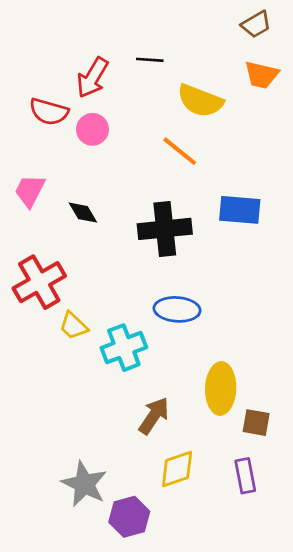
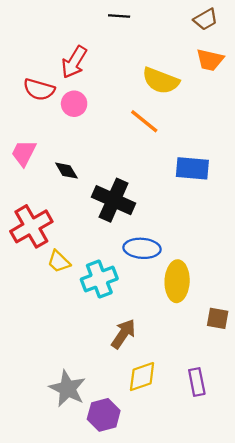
black line: (150, 60) -> (119, 16), moved
black cross: (165, 229) -> (114, 200), moved, turned 30
yellow ellipse: (221, 388) -> (177, 281), moved
brown square: (256, 423) -> (218, 318), moved

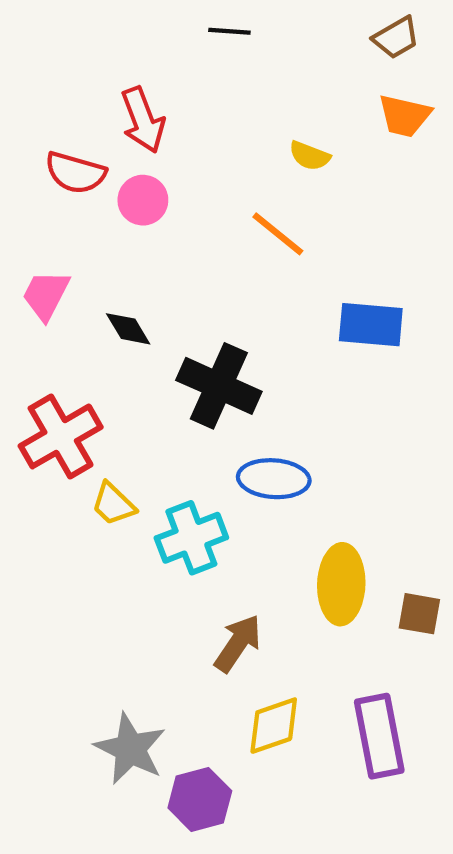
red arrow: (74, 62) -> (143, 120), turned -52
yellow semicircle: (161, 81) -> (310, 156), size x0.6
yellow ellipse: (177, 281) -> (341, 584), moved
purple rectangle: (197, 382) -> (379, 736), size x1.5

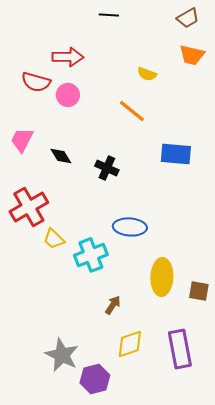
red arrow: (143, 120) -> (68, 57), turned -68
black cross: (219, 386) -> (107, 168), moved, size x0.6
brown arrow: (238, 643) -> (113, 305), size x0.7

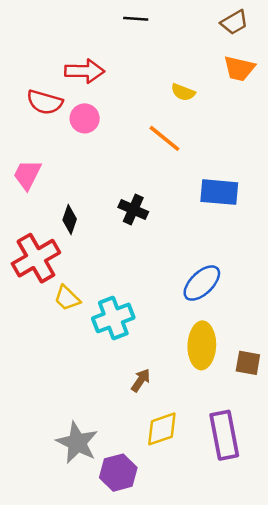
black diamond: (61, 156) -> (70, 219), moved, turned 50
blue ellipse: (130, 227) -> (202, 283), moved, turned -48

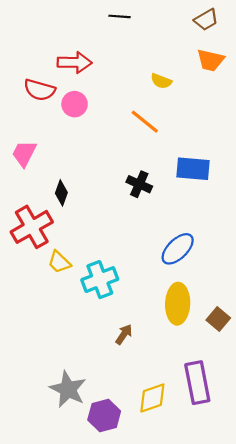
black cross: (133, 209) -> (139, 184), moved
brown square: (248, 363) -> (218, 319), turned 30
yellow diamond: (162, 429) -> (152, 398), moved

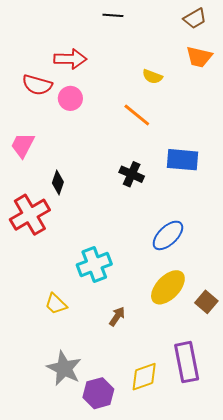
yellow trapezoid: (59, 262) -> (56, 304), moved
yellow ellipse: (178, 304) -> (168, 287), turned 42

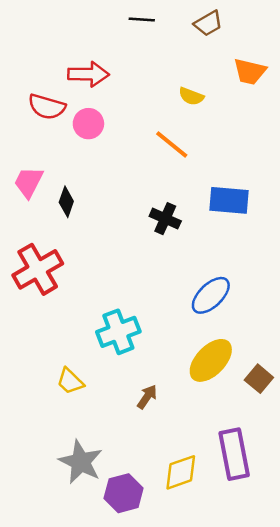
brown trapezoid: (195, 18) -> (208, 23), moved
black diamond: (58, 182) -> (66, 202), moved

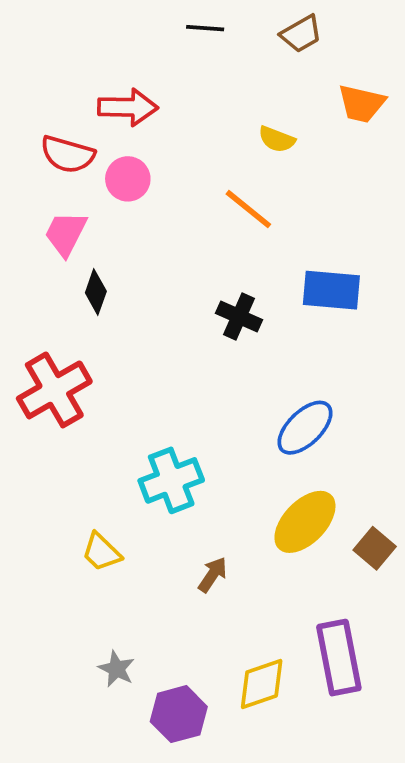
pink trapezoid: (29, 182) -> (66, 234), moved
gray star: (81, 462) -> (117, 669), size x0.6

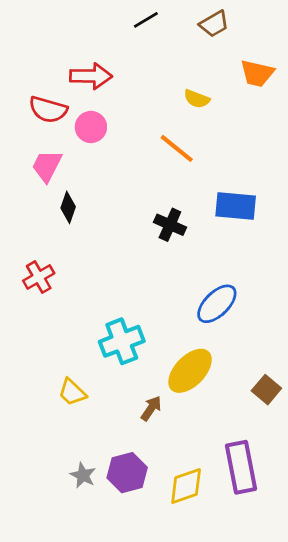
black line: (205, 28) -> (146, 20), turned -35
red cross: (54, 390) -> (39, 277), size x0.6
yellow ellipse: (305, 522) -> (190, 371), moved
purple hexagon: (179, 714) -> (127, 473), moved

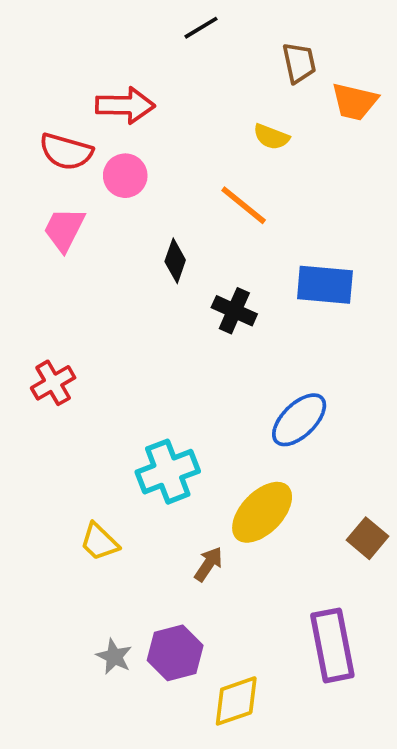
brown trapezoid: (214, 24) -> (299, 63), moved, turned -72
black diamond: (68, 207) -> (175, 261), moved
yellow diamond: (186, 486) -> (236, 701), moved

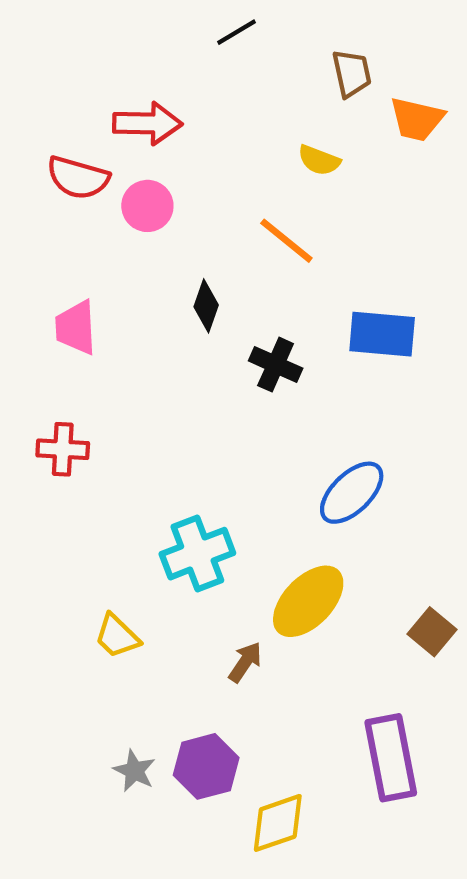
pink trapezoid: (64, 229) -> (76, 328), moved, turned -30
red cross: (53, 383) -> (63, 449), turned 33

